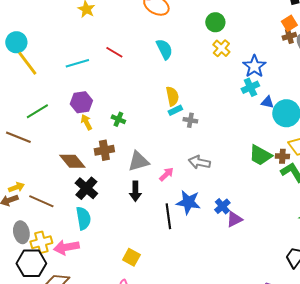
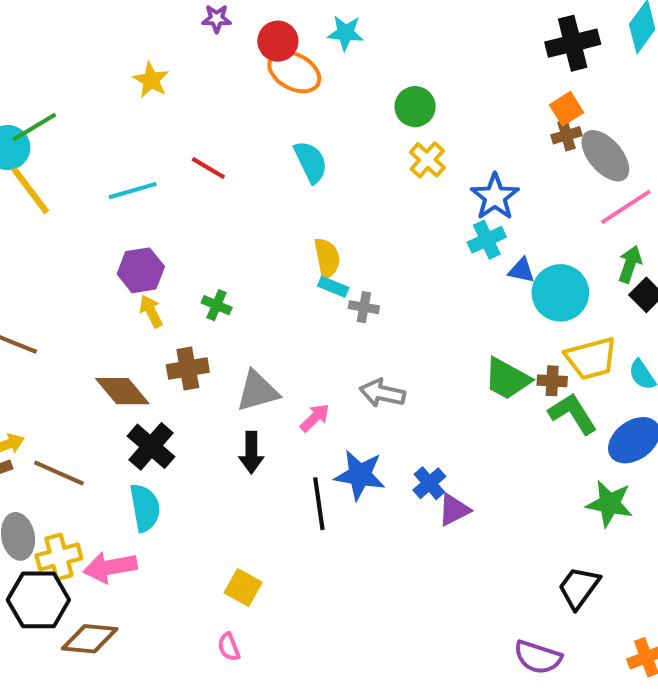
cyan rectangle: (175, 110) -> (333, 287), turned 48
green line: (37, 111) -> (34, 127), moved

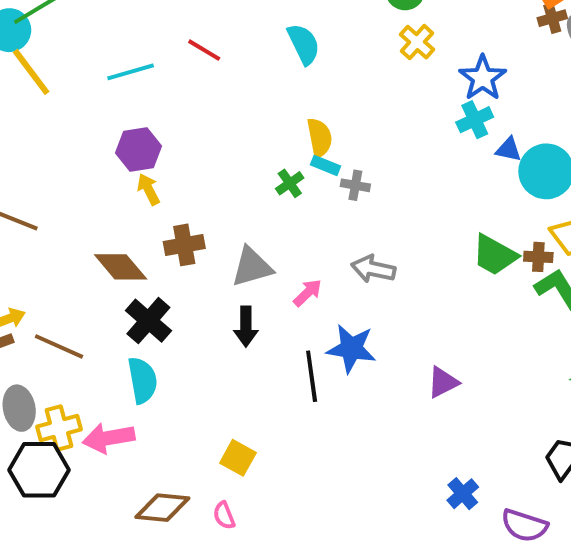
green cross: (217, 305) -> (290, 183), moved, turned 32
blue cross: (429, 483) -> (463, 494), moved
brown diamond: (90, 639) -> (162, 508), moved

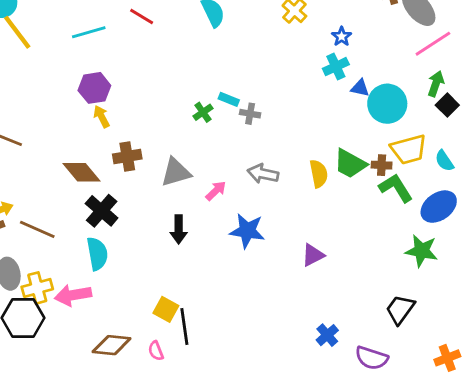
blue star: (483, 78) -> (342, 37), size x0.6
yellow semicircle: (320, 138) -> (319, 174), moved
black arrow: (246, 327) -> (179, 229), moved
black line: (312, 376) -> (184, 327), moved

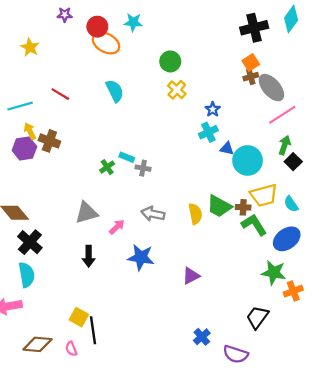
yellow arrow: (102, 117) -> (30, 131), moved
brown cross: (127, 157) -> (49, 141), moved, turned 30
orange cross: (447, 358) -> (293, 291), moved

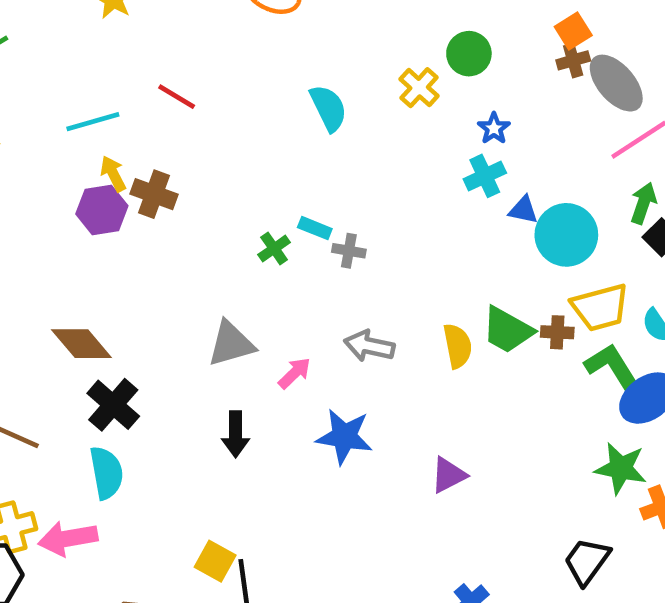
green circle: (170, 61) -> (469, 54), moved
cyan semicircle: (115, 91) -> (328, 108), moved
green L-shape: (254, 225) -> (612, 366), moved

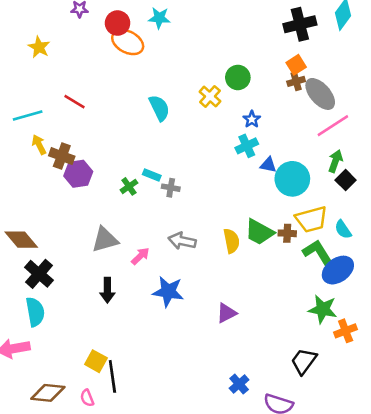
purple hexagon: (102, 210) -> (78, 174), moved

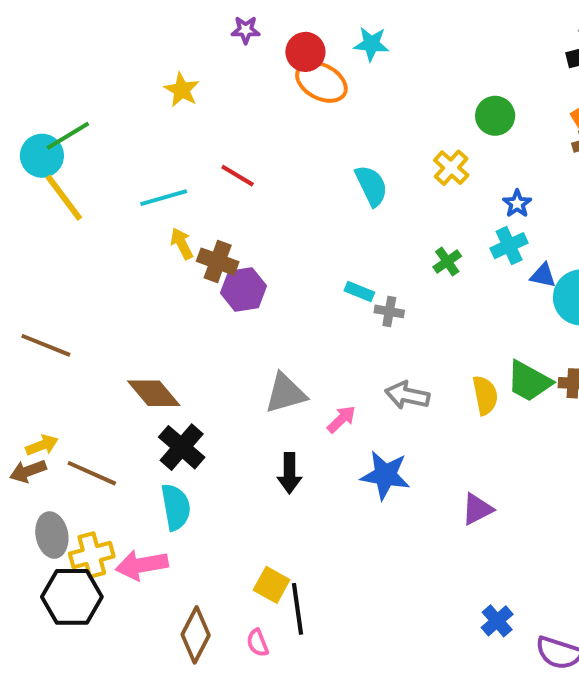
green circle: (238, 77) -> (495, 116), moved
green cross: (129, 186) -> (447, 262), moved
brown diamond: (48, 393) -> (196, 635), turned -68

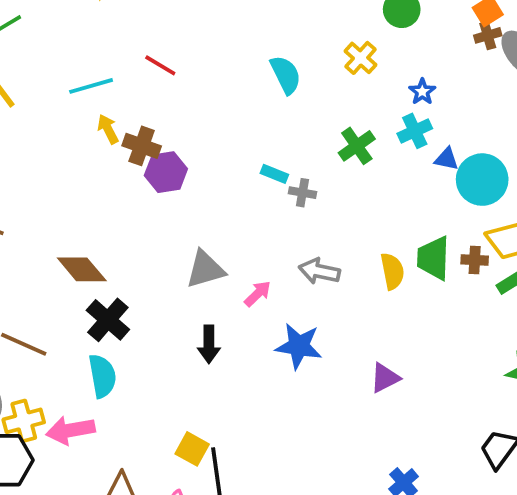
green cross: (447, 262) -> (357, 146), size x1.4
green trapezoid: (529, 381) -> (433, 258), turned 63

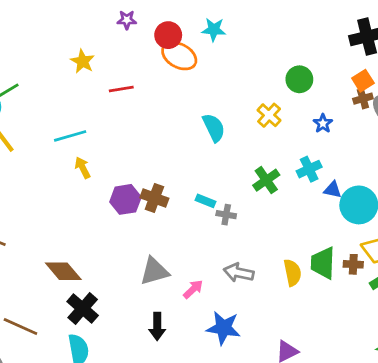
red line: (160, 65) -> (121, 89), moved, turned -40
blue star: (422, 92) -> (323, 123), moved
brown cross: (142, 146) -> (154, 198), moved

